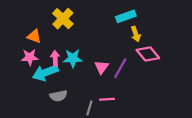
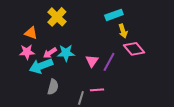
pink arrow: (55, 58) -> (50, 53), turned -120
gray semicircle: (58, 96) -> (53, 87), turned -63

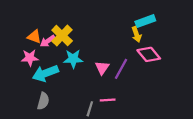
cyan rectangle: (114, 15) -> (145, 21), moved
yellow cross: (57, 17) -> (62, 36), moved
pink arrow: (50, 53) -> (48, 41), moved
gray semicircle: (53, 87) -> (43, 101), moved

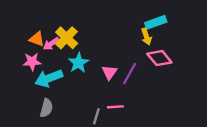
cyan star: (73, 59) -> (78, 63), turned -30

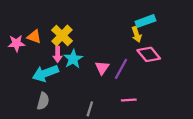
pink arrow: (51, 44) -> (58, 54), moved, turned -56
pink star: (32, 62) -> (16, 43), moved
pink line: (115, 107) -> (129, 100), moved

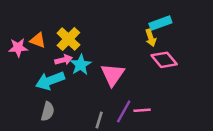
pink arrow: (58, 54) -> (64, 60), turned -104
pink triangle: (102, 68) -> (113, 75), size x1.5
purple line: (121, 69) -> (124, 111), moved

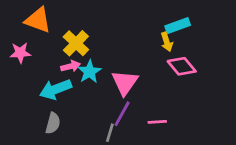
orange triangle: (38, 40) -> (38, 20), moved, size x1.5
purple line: (124, 111) -> (122, 114), moved

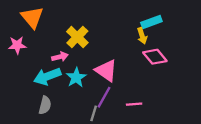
orange triangle: (38, 20) -> (32, 17), turned 30
yellow cross: (76, 43) -> (77, 37), moved
cyan star: (89, 72) -> (76, 78), moved
pink triangle: (125, 83) -> (106, 71), turned -30

